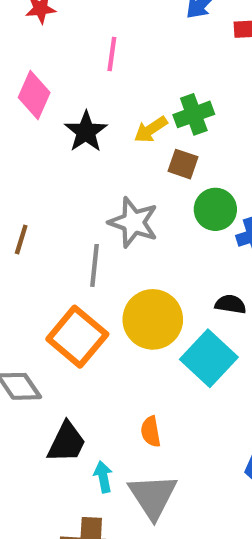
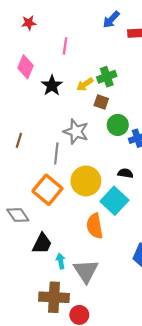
orange semicircle: (151, 432) -> (95, 226), moved, size x1.6

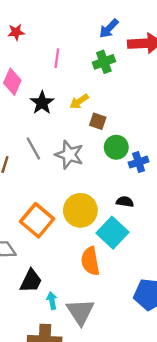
green cross: (107, 77) -> (104, 62), moved
gray line: (56, 154) -> (33, 148), moved, turned -35

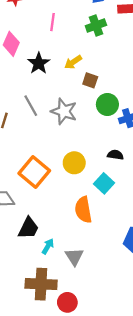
yellow circle: (80, 210) -> (74, 163), size x0.7
cyan square: (113, 233) -> (104, 183), size x0.7
cyan arrow: (52, 301) -> (48, 246), turned 42
gray triangle: (80, 312) -> (74, 257), size x0.7

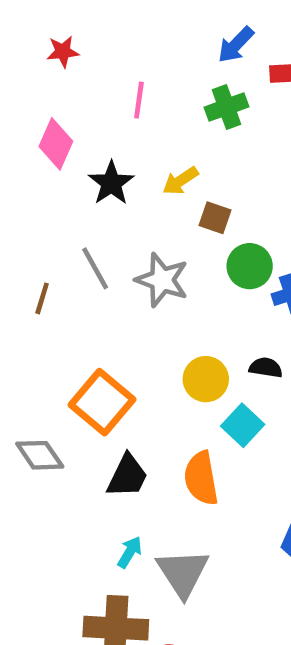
yellow circle: (74, 163) -> (206, 379), moved
black trapezoid: (28, 228) -> (127, 476), moved
gray triangle: (74, 257) -> (183, 573), size x1.4

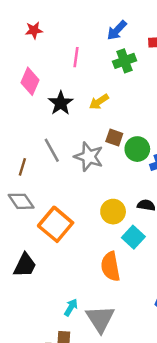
blue arrow: (236, 45) -> (117, 30), moved
brown square: (215, 218) -> (114, 138), moved
gray diamond: (40, 455) -> (21, 201), moved
black trapezoid: (127, 476) -> (25, 265), moved

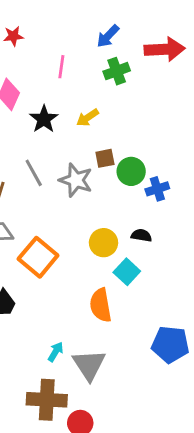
brown square: (114, 138) -> (105, 158), turned -30

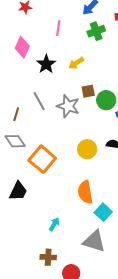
cyan square: (127, 272) -> (103, 212), moved
gray triangle: (89, 365) -> (94, 241), moved, turned -40
brown cross: (47, 400) -> (48, 257), size x0.6

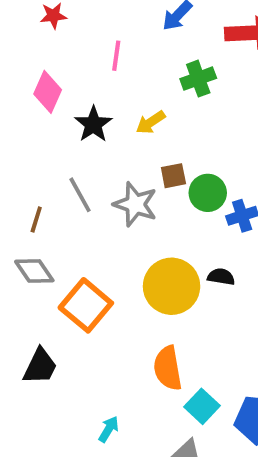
green cross: (96, 31) -> (198, 79), moved
yellow circle: (87, 149) -> (172, 286), size x1.5

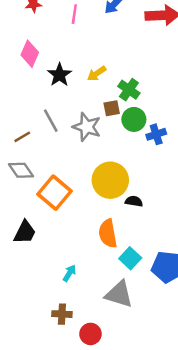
pink line: (116, 56) -> (74, 14), moved
green cross: (198, 79) -> (129, 90), moved, turned -35
brown line: (36, 220) -> (22, 137), turned 42
black semicircle: (221, 277) -> (134, 201), moved

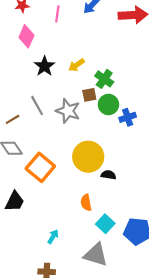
pink diamond: (30, 54) -> (26, 36), moved
orange semicircle: (108, 233) -> (86, 203), size x0.7

